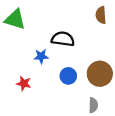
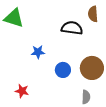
black semicircle: (63, 39) -> (72, 28), moved
red star: (24, 84) -> (22, 91), moved

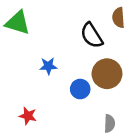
black semicircle: (72, 28) -> (92, 35), turned -130
brown circle: (92, 68) -> (107, 74), moved

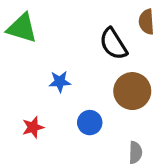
blue circle: (80, 89) -> (90, 123), moved
red star: (28, 116) -> (33, 127), moved, turned -30

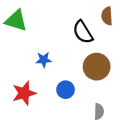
red star: (33, 127) -> (24, 93), size x1.5

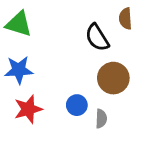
blue star: (44, 60) -> (19, 70), moved, size x1.5
gray semicircle: (99, 112) -> (101, 119), moved

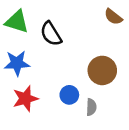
brown semicircle: (125, 19) -> (113, 17), turned -48
black semicircle: (97, 38) -> (51, 34), moved

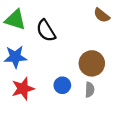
gray semicircle: (91, 107) -> (90, 90), moved

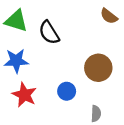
red star: (23, 89) -> (24, 95), turned -30
gray semicircle: (90, 90) -> (96, 114), moved

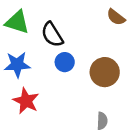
blue circle: (67, 91) -> (65, 62), moved

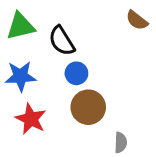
green triangle: (17, 22) -> (20, 26), turned -30
brown circle: (105, 72) -> (88, 107), moved

